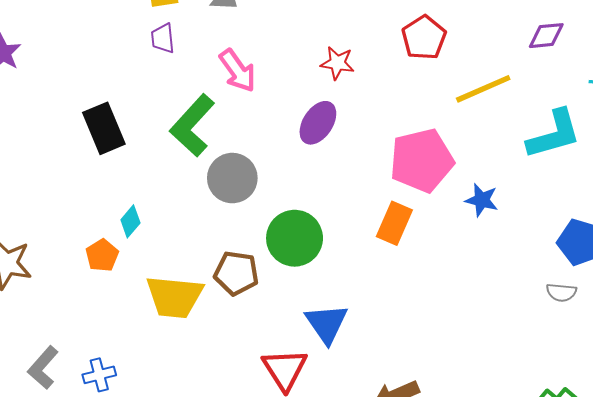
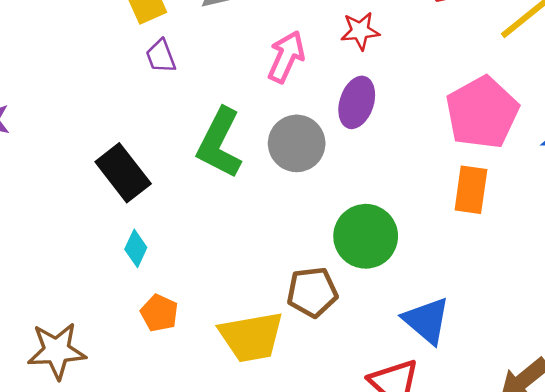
pink arrow: (238, 71) -> (286, 57), moved, turned -105
gray circle: (232, 178) -> (297, 143), moved
cyan diamond: (130, 221) -> (136, 248), moved

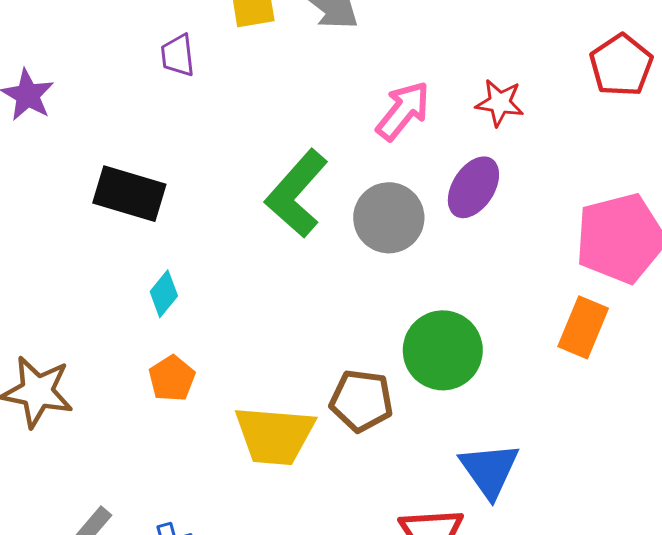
purple trapezoid: (161, 56) -> (178, 55), moved
black rectangle: (123, 173) -> (129, 194), moved, turned -50

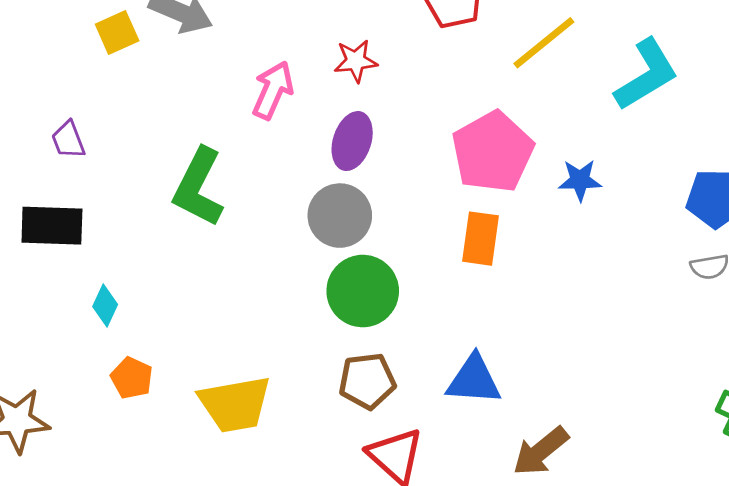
purple trapezoid: (178, 55) -> (68, 140), moved
gray circle: (389, 218) -> (340, 216), moved
brown pentagon: (361, 401) -> (367, 381), moved
blue triangle: (489, 470) -> (474, 380), moved, turned -36

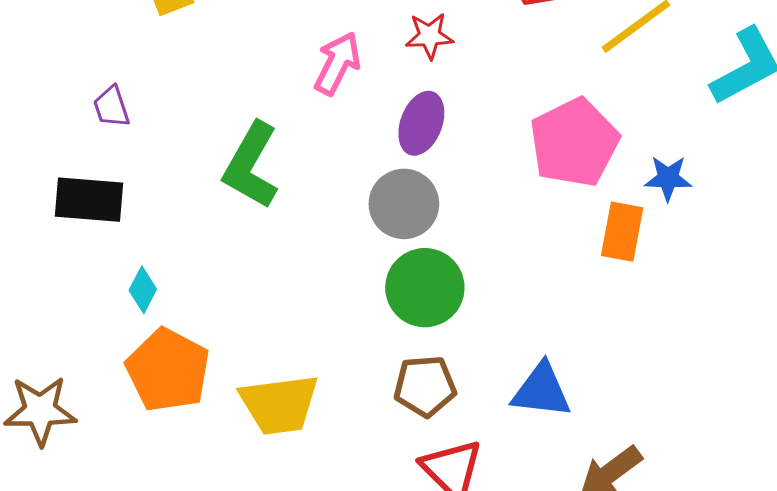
orange rectangle: (480, 239) -> (622, 232), moved
orange pentagon: (132, 378) -> (168, 370), size x1.8

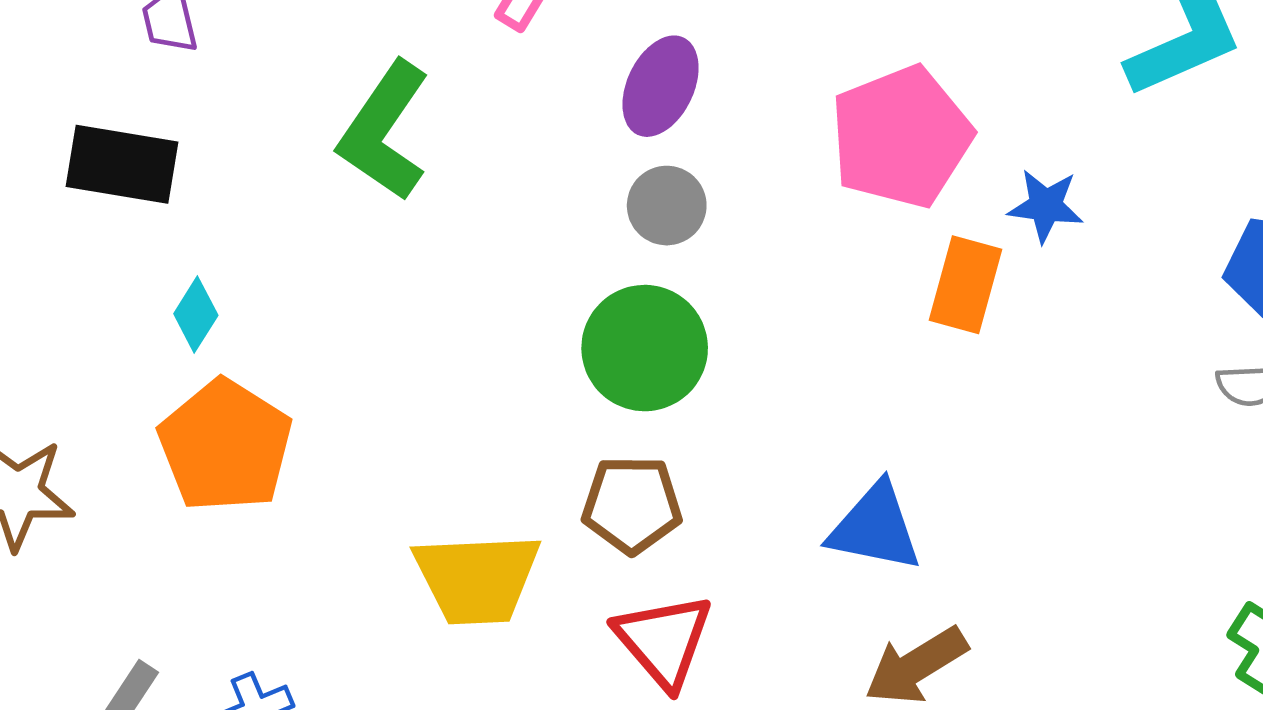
gray circle: (404, 204) -> (667, 206), moved, size x0.7
blue triangle: (541, 391) -> (875, 527), moved
yellow trapezoid: (279, 404) -> (477, 578), moved

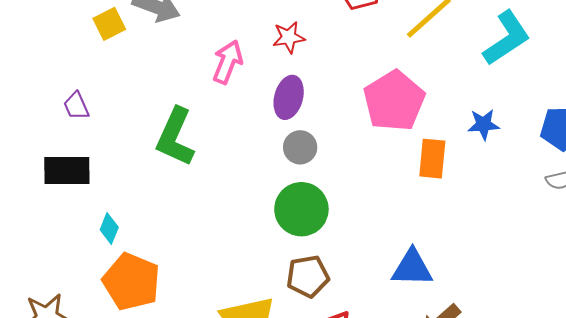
blue star: (1046, 206) -> (484, 124), moved

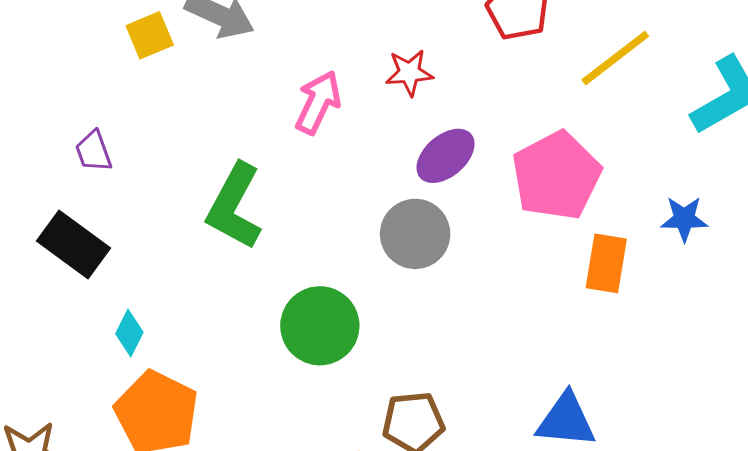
purple ellipse: (289, 97) -> (446, 156), moved, turned 30
gray circle: (300, 147) -> (415, 234), size x1.4
black rectangle: (67, 171) -> (73, 244), turned 33
green circle: (301, 209) -> (320, 326), moved

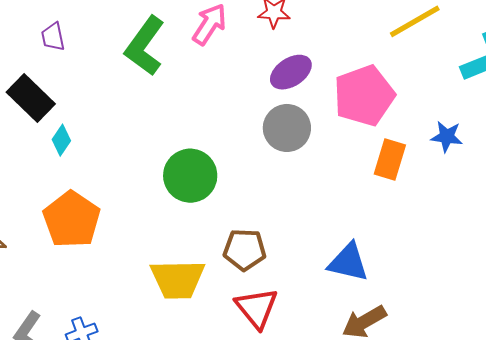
green L-shape: (234, 206) -> (145, 46), moved
gray circle: (415, 234) -> (287, 128), moved
cyan diamond: (129, 333) -> (61, 140), moved

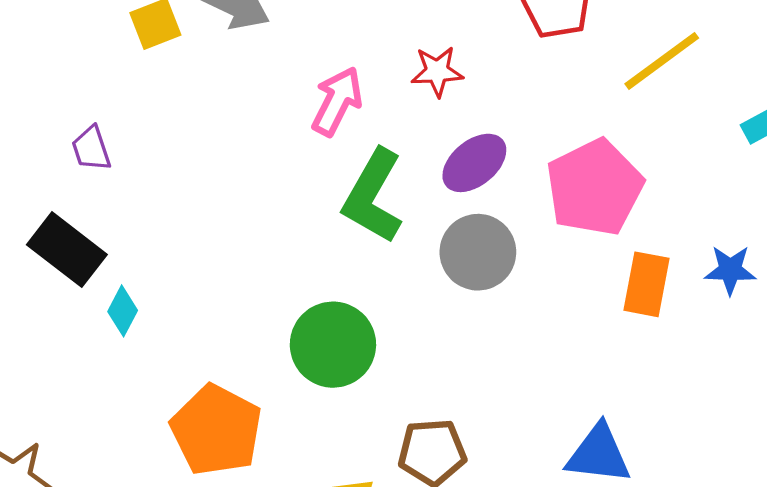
green L-shape: (145, 46) -> (373, 196), moved
blue star: (447, 137) -> (730, 270), moved
orange pentagon: (72, 220) -> (216, 430), moved

